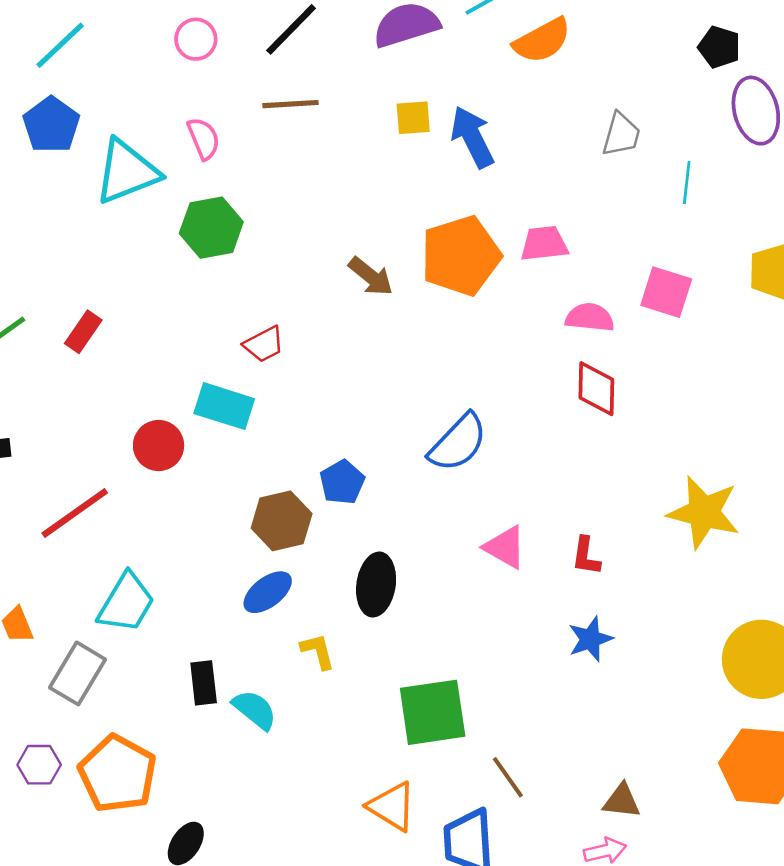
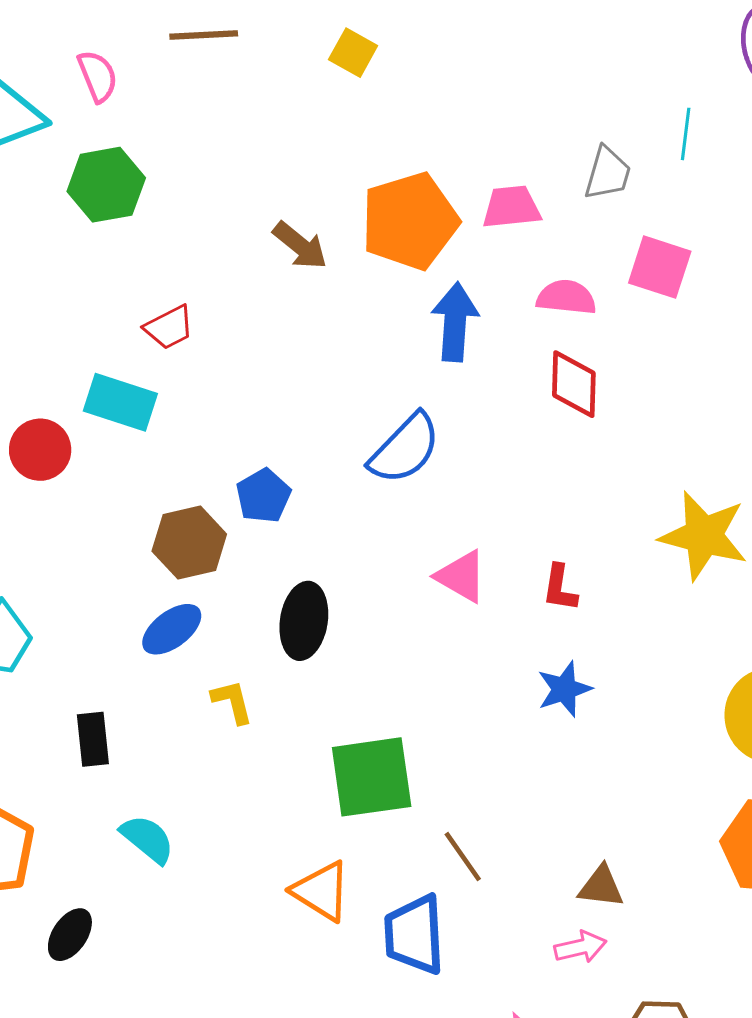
yellow square: (413, 118) -> (353, 53), turned 33
gray trapezoid: (621, 134) -> (607, 173), moved
blue arrow: (472, 137) -> (455, 322), moved, turned 30
cyan semicircle: (255, 710) -> (147, 839), moved

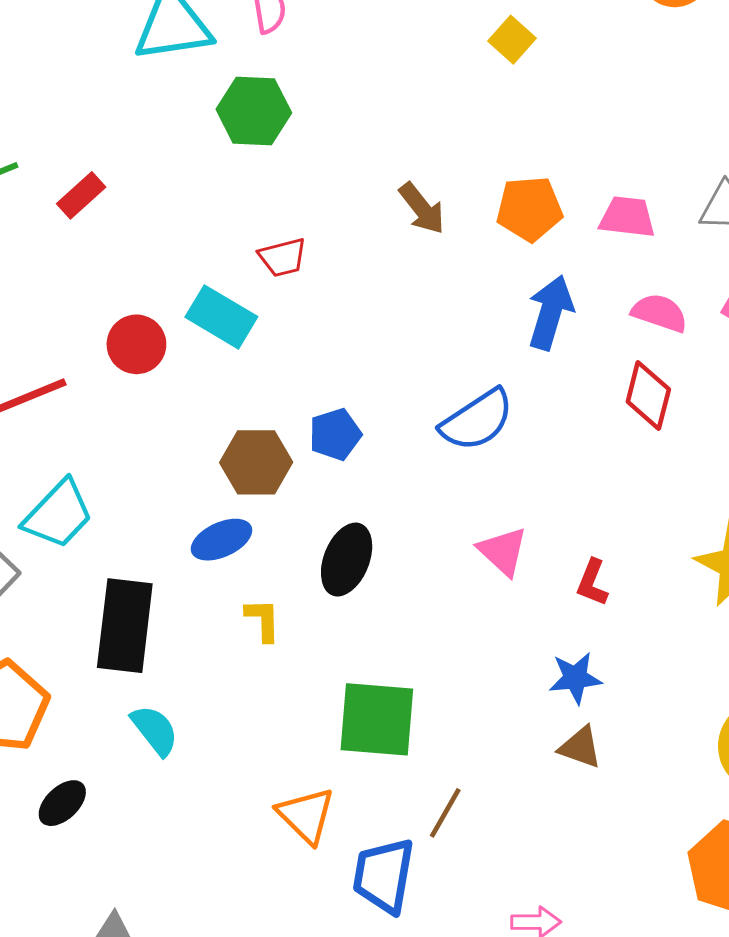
orange pentagon: (410, 221) -> (529, 209), size x0.7
black rectangle: (93, 739) -> (125, 626), size x1.8
brown line: (463, 857) -> (445, 813), turned 52
brown triangle: (601, 887) -> (580, 747), moved

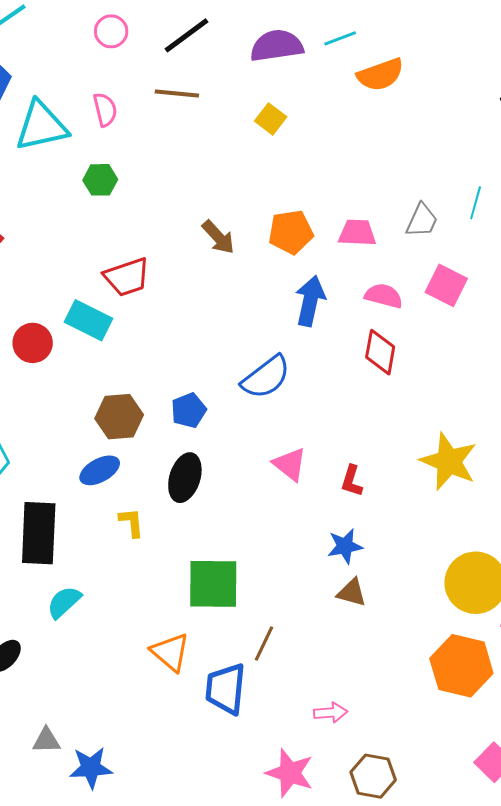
green hexagon: (254, 111) -> (100, 180), size x0.7
red trapezoid: (283, 257) -> (127, 277), size x1.4
blue pentagon: (335, 434) -> (189, 410), moved
cyan semicircle: (155, 730) -> (64, 602), turned -90

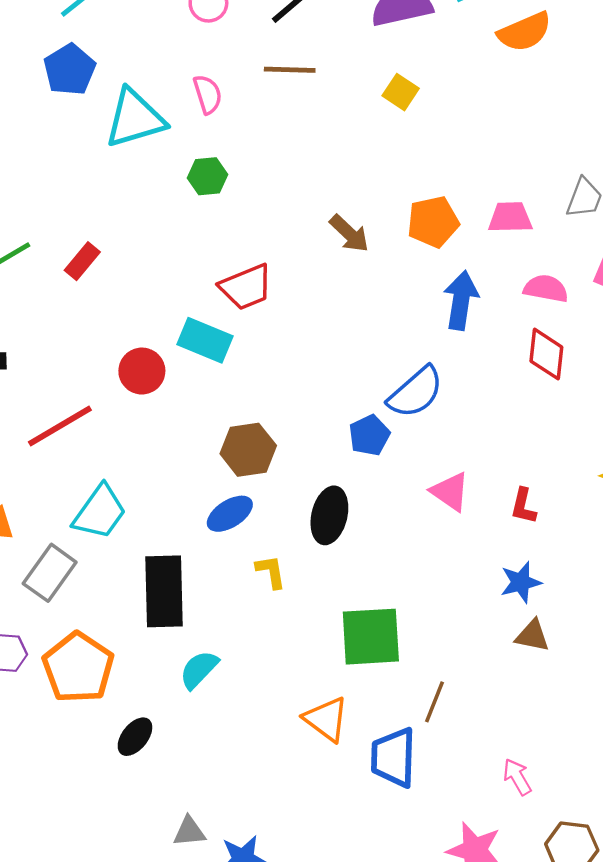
blue pentagon: (189, 410) -> (369, 435), moved
pink arrow: (331, 713) -> (517, 777), turned -112

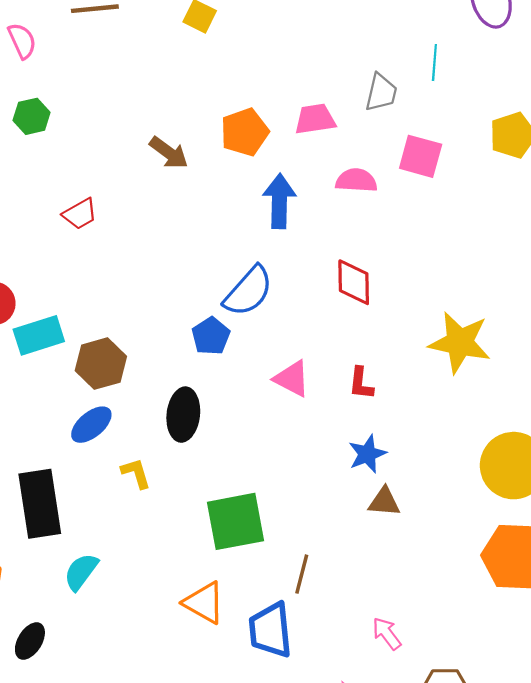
red trapezoid: (246, 287) -> (80, 214), size x0.7
cyan rectangle: (205, 340) -> (39, 335), moved, turned -33
red diamond: (546, 354) -> (354, 282), moved

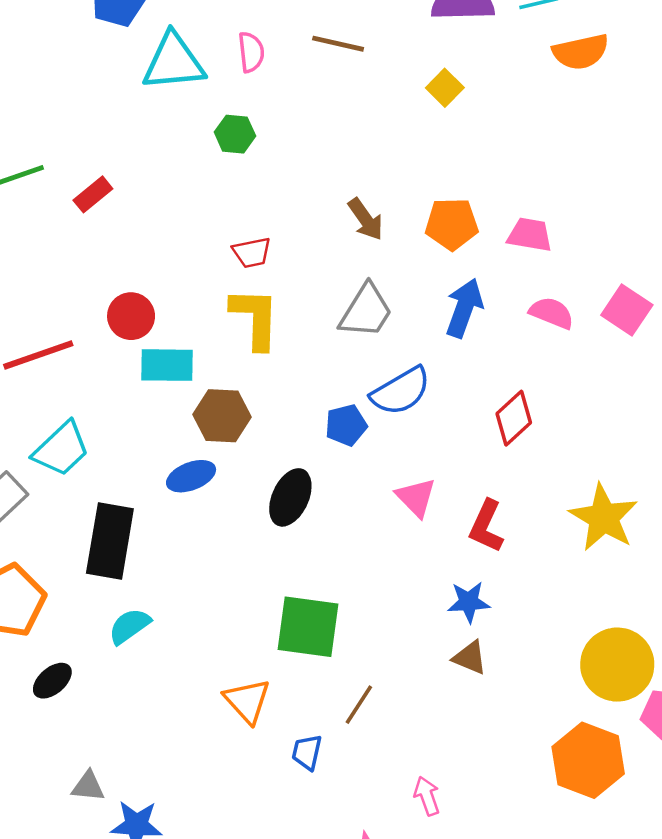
gray trapezoid: (381, 92) -> (366, 311), moved, size x1.4
red diamond: (354, 282) -> (514, 418), turned 30
red L-shape: (361, 383) -> (486, 526), size x1.4
yellow L-shape: (136, 473) -> (255, 318), moved, size x1.8
blue trapezoid: (270, 630) -> (307, 752), size x0.6

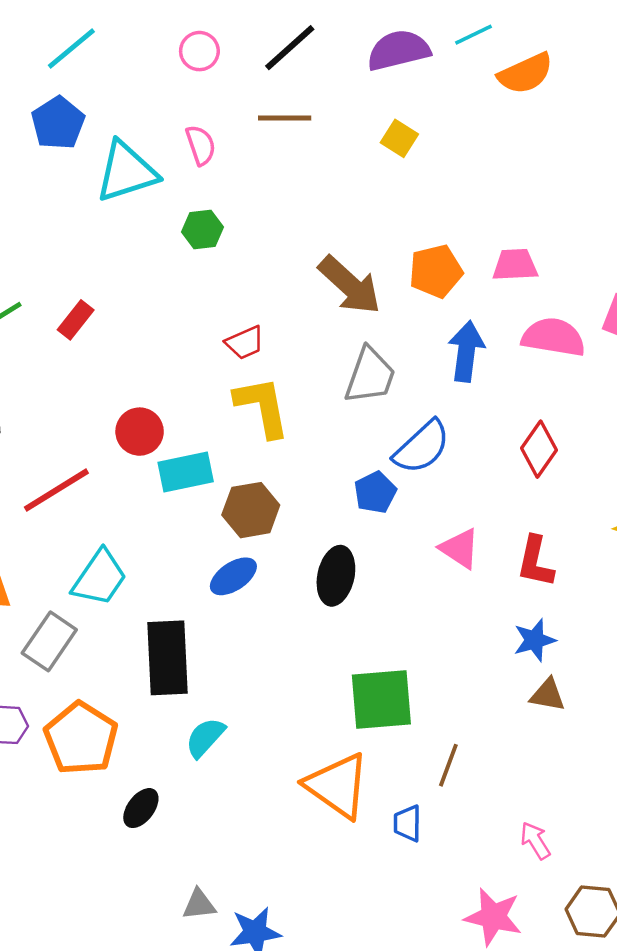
brown arrow: (366, 219) -> (350, 285), size x1.5
pink semicircle: (552, 313) -> (553, 337), size x1.4
orange triangle: (247, 701) -> (337, 786), size x1.4

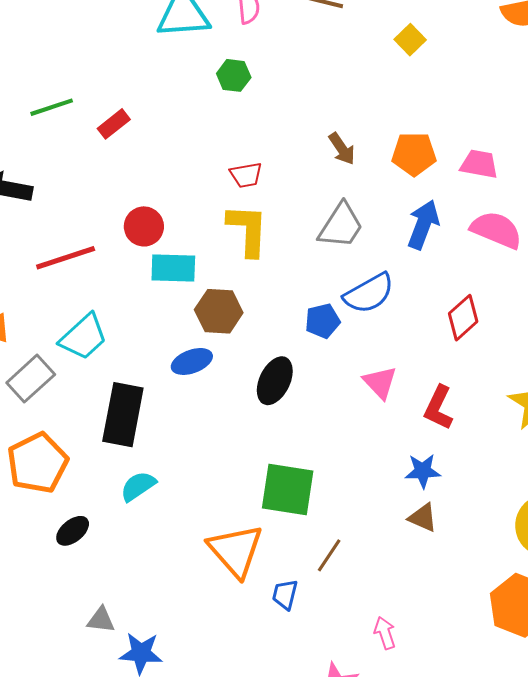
brown arrow: (350, 285) -> (342, 149), size x0.6

